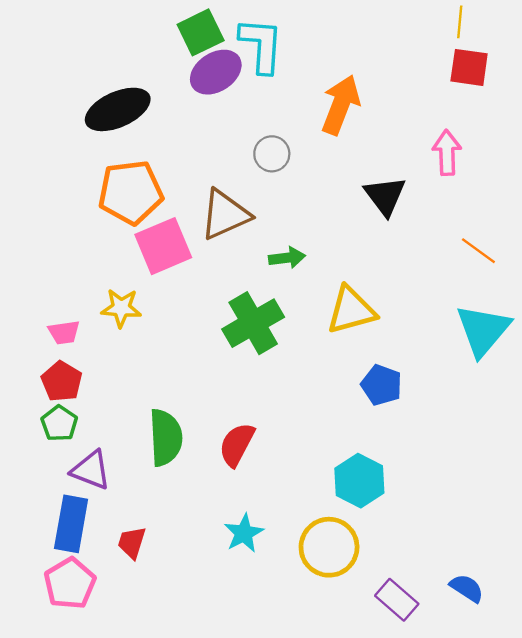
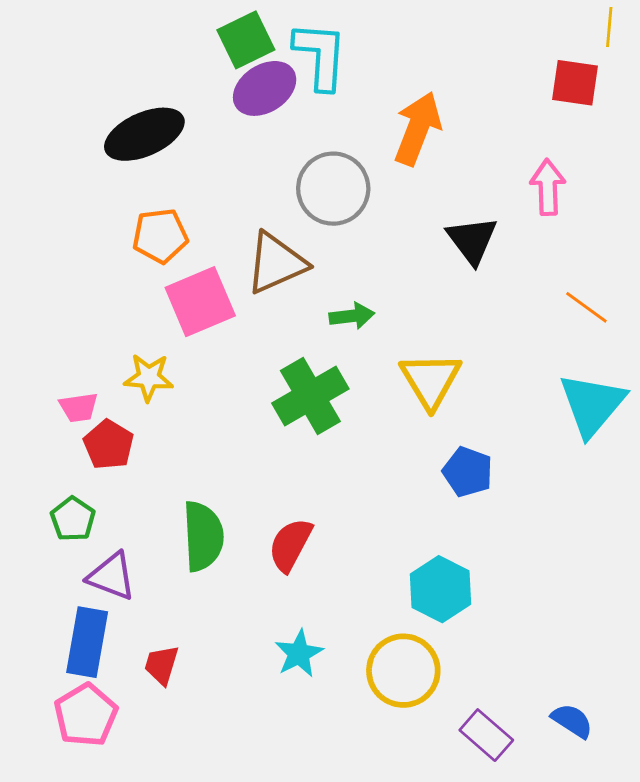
yellow line: (460, 22) -> (609, 27), moved
gray circle: (272, 154) -> (333, 189), size x1.6
orange pentagon: (131, 192) -> (160, 236), size x0.7
yellow triangle: (351, 310) -> (431, 380), turned -46
red pentagon: (62, 381) -> (109, 445), moved

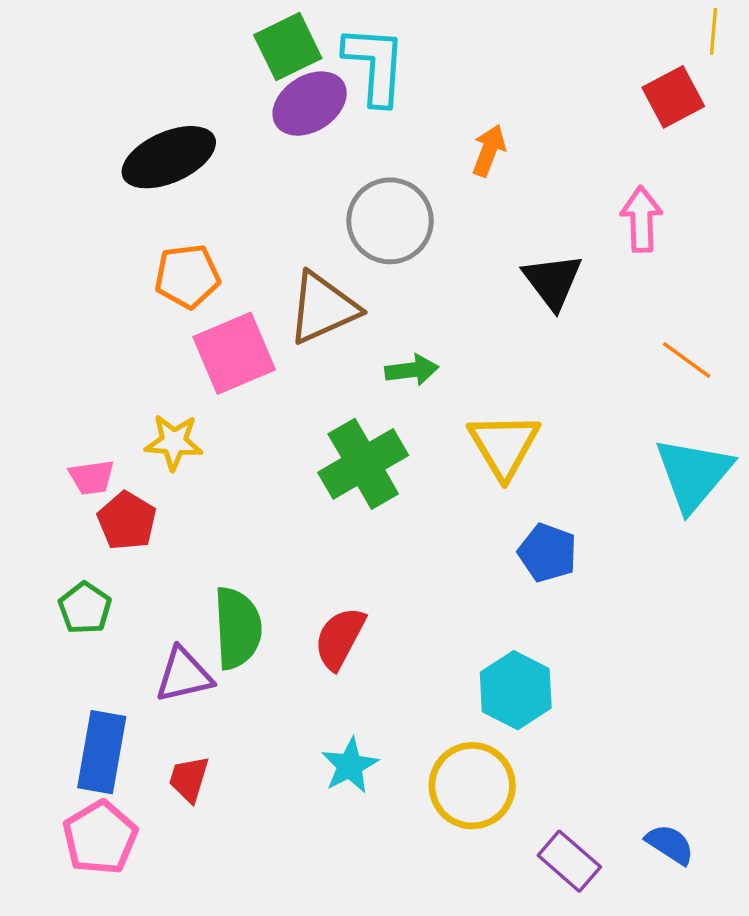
red square: (575, 83) -> (673, 97), turned -36
orange arrow: (418, 129) -> (489, 150), size x0.6
purple triangle: (112, 576) -> (184, 675), moved, turned -34

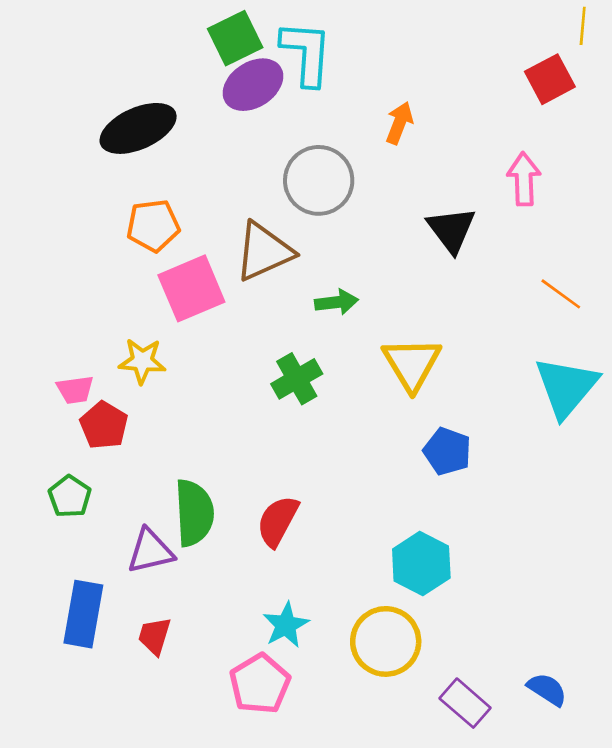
green cross: (363, 464) -> (297, 379), size x0.7
pink pentagon: (100, 838) -> (260, 684), moved

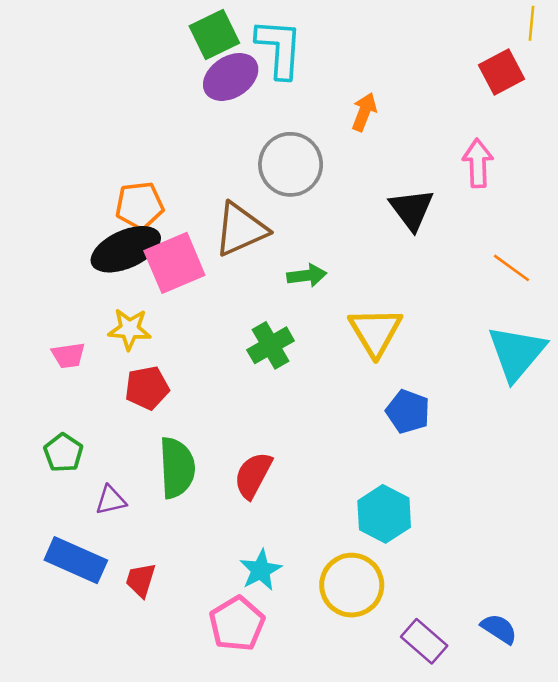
black ellipse: (138, 128) -> (126, 249), moved
red pentagon: (104, 425) -> (147, 388), moved, turned 30
purple triangle: (150, 551) -> (111, 500), moved, size x0.7
blue rectangle: (83, 614) -> (76, 560), turned -76

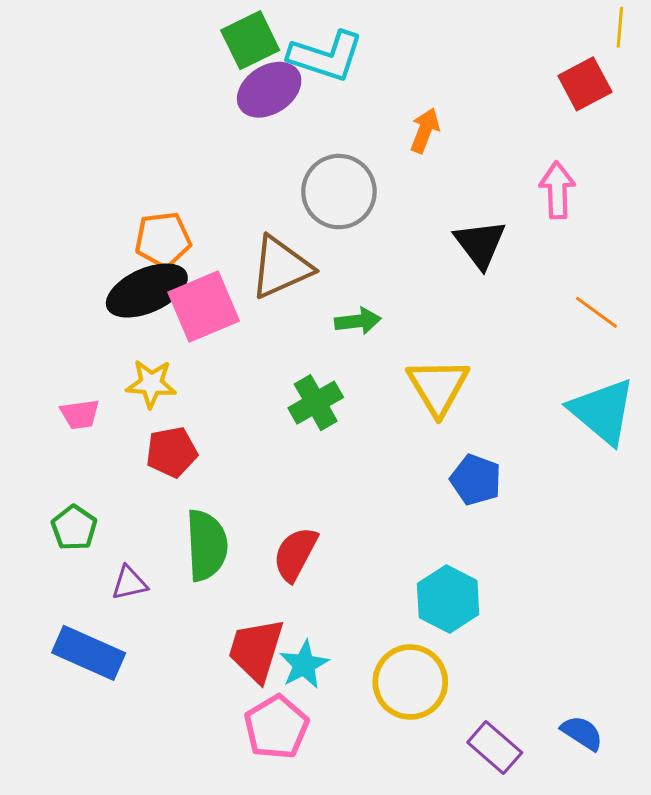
cyan L-shape: (279, 48) -> (326, 56), turned 104
cyan triangle: (517, 353) -> (602, 411), turned -30
red trapezoid: (141, 580) -> (256, 650), moved, size x1.6

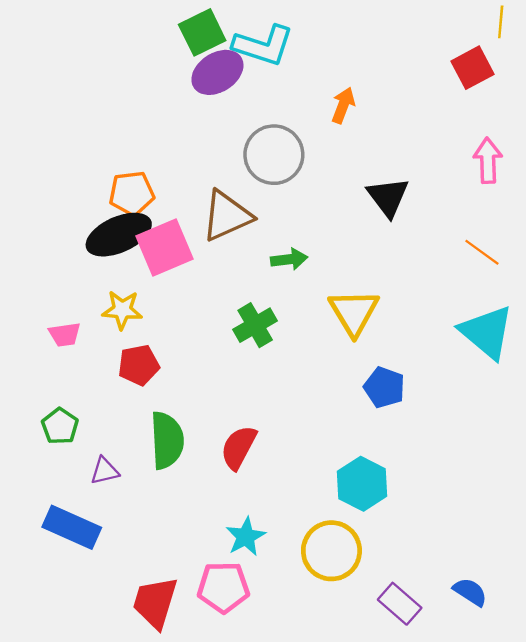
pink arrow: (557, 190) -> (488, 161), moved
red trapezoid: (256, 650) -> (155, 603), moved
pink pentagon: (276, 727) -> (223, 587), turned 30

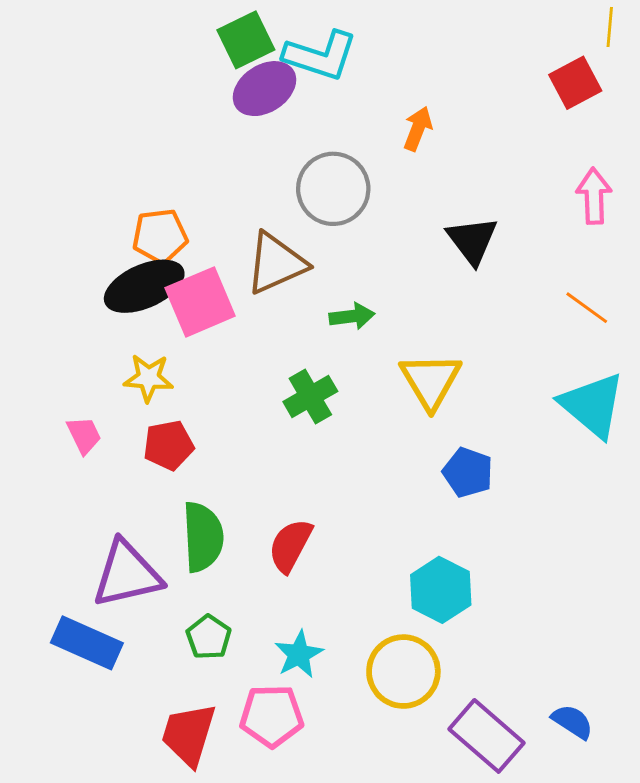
pink trapezoid: (65, 335) -> (84, 435), moved, turned -108
green pentagon: (60, 426) -> (209, 637), moved
purple triangle: (105, 471) -> (127, 574), size x2.0
purple rectangle: (400, 604) -> (487, 736), size x1.4

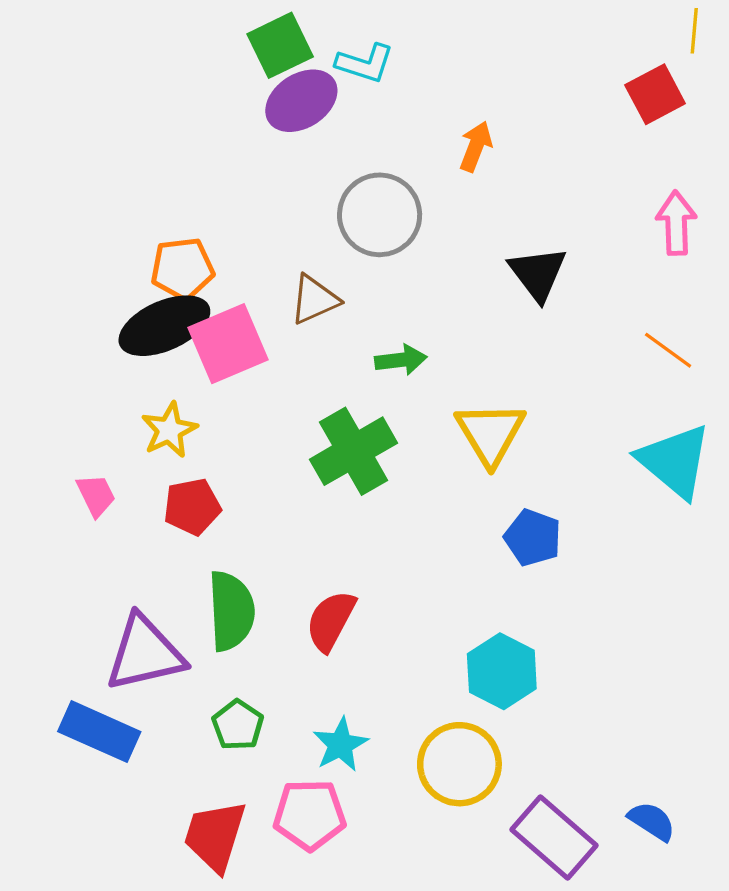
cyan L-shape: (320, 56) -> (365, 63), size x0.7
brown triangle: (276, 263) -> (314, 300), size x0.7
yellow star: (148, 378) -> (169, 430), turned -30
green cross: (310, 397) -> (353, 451), size x1.4

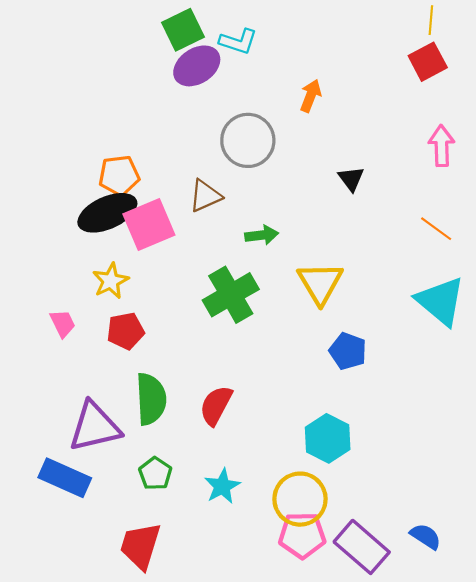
yellow line: (694, 31) -> (431, 20), moved
black triangle: (538, 274) -> (351, 179), size x0.7
pink pentagon: (309, 815) -> (302, 535), moved

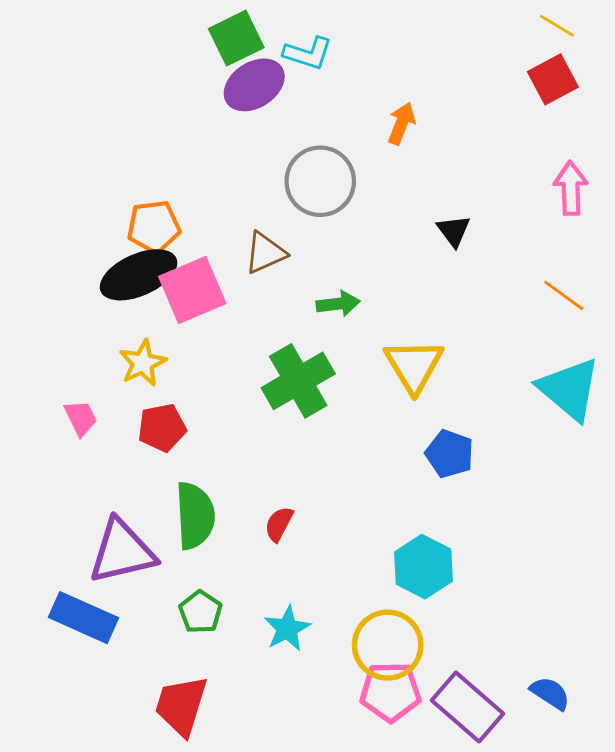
yellow line: (431, 20) -> (557, 26), turned -64
red semicircle: (216, 405) -> (279, 524), size x0.7

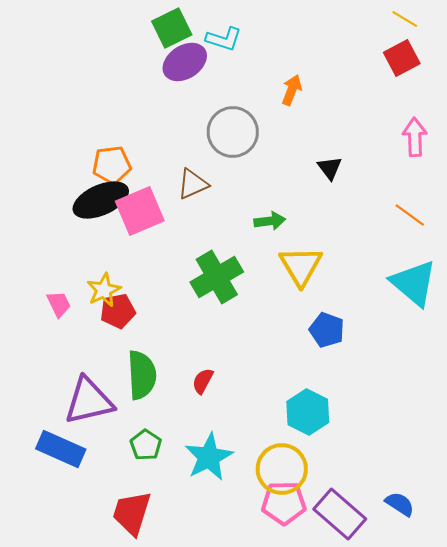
green arrow: (338, 304) -> (270, 221), moved
yellow star: (143, 363) -> (104, 290), moved
cyan star: (287, 629) -> (209, 457), size x1.4

